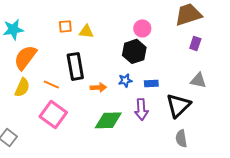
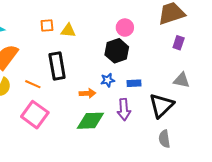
orange arrow: (98, 87) -> (87, 93), moved

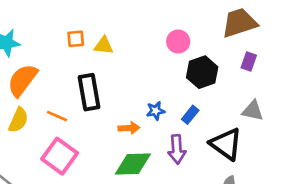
black hexagon: (117, 51) -> (202, 72), moved
blue rectangle: (134, 83) -> (190, 115), turned -48
black triangle: (161, 105) -> (226, 144), turned -40

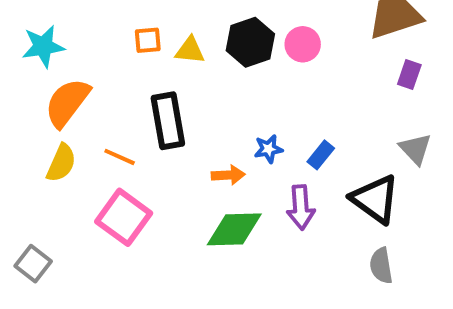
black hexagon: (202, 72) -> (250, 42), moved
gray triangle: (253, 111) -> (415, 149), turned 35

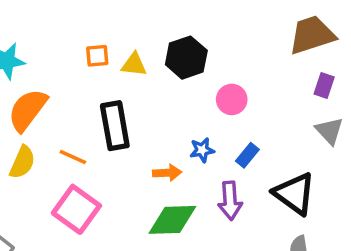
pink circle: (303, 44) -> (232, 99), moved
gray triangle: (415, 149) -> (329, 131), moved

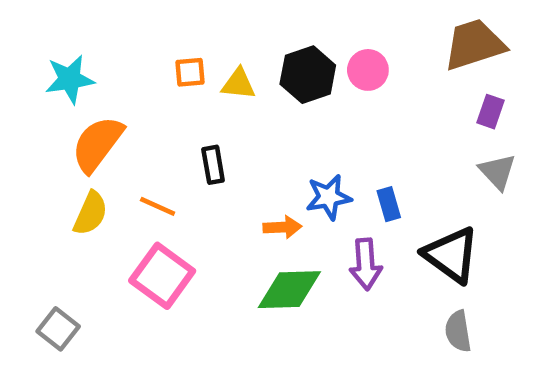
pink circle: (232, 99) -> (368, 70), moved
black rectangle: (115, 126) -> (213, 165), size x0.6
blue star: (202, 150) -> (329, 197), size x1.4
blue rectangle: (247, 155) -> (389, 204), turned -55

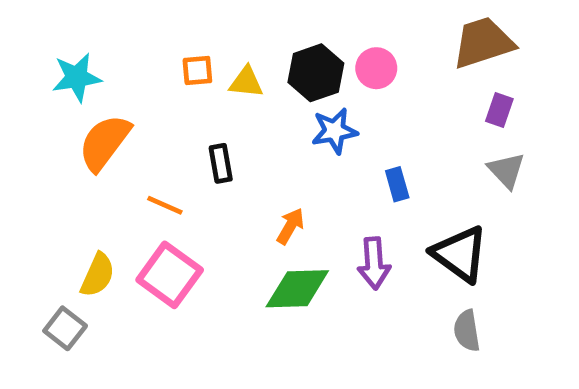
blue star: (329, 197) -> (334, 131), moved
blue rectangle: (389, 204) -> (397, 184), moved
yellow semicircle: (91, 213) -> (98, 275), moved
orange arrow: (282, 227) -> (290, 226), turned -57

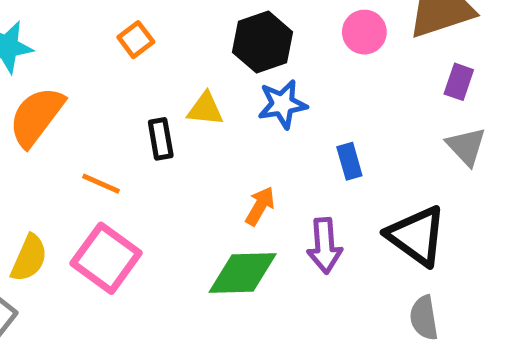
pink circle: (376, 68) -> (364, 32), moved
orange square: (197, 70) -> (136, 40), turned -32
yellow triangle: (246, 82) -> (205, 109), moved
orange arrow: (290, 226) -> (260, 206), moved

